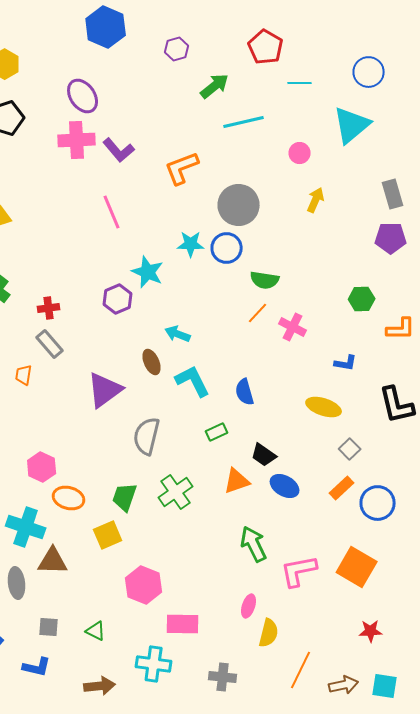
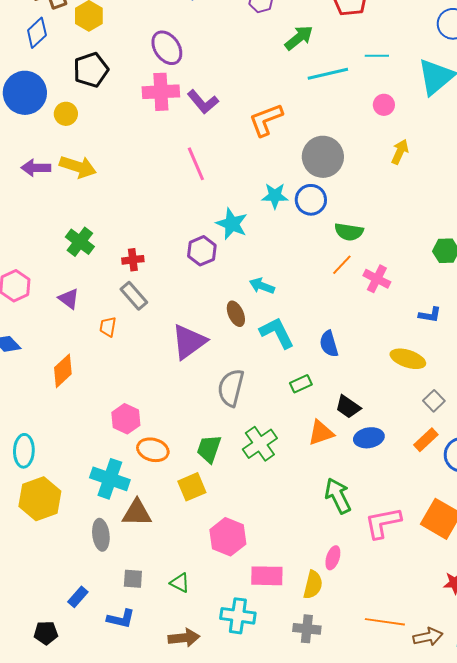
cyan line: (300, 83) -> (377, 56), moved
blue ellipse: (285, 486) -> (369, 438), turned -40
yellow semicircle: (269, 633) -> (313, 585), moved
orange line: (301, 670) -> (385, 622), turned 72

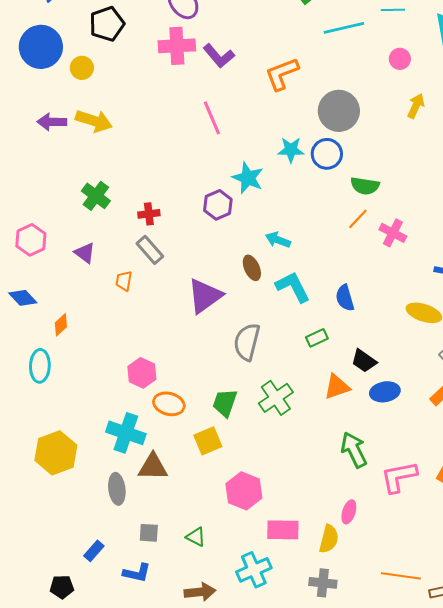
orange diamond: (63, 371) -> (61, 325), moved, size x0.7
cyan ellipse: (24, 451) -> (40, 366), moved
cyan cross: (238, 616) -> (254, 570), turned -32

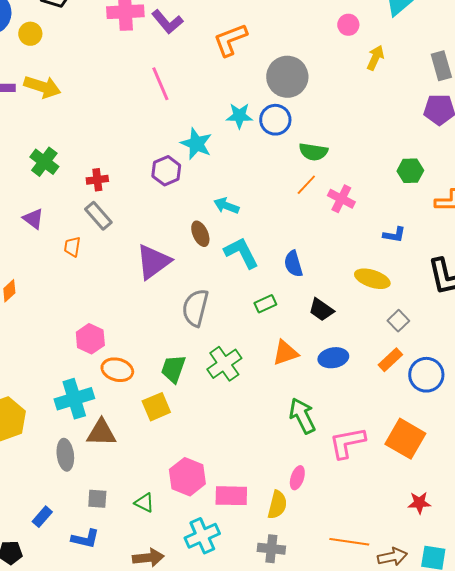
yellow arrow: (416, 106) -> (375, 58), moved
black trapezoid: (364, 361) -> (321, 310), moved
cyan cross: (126, 433) -> (74, 399), turned -36
pink hexagon: (244, 491) -> (187, 477), moved

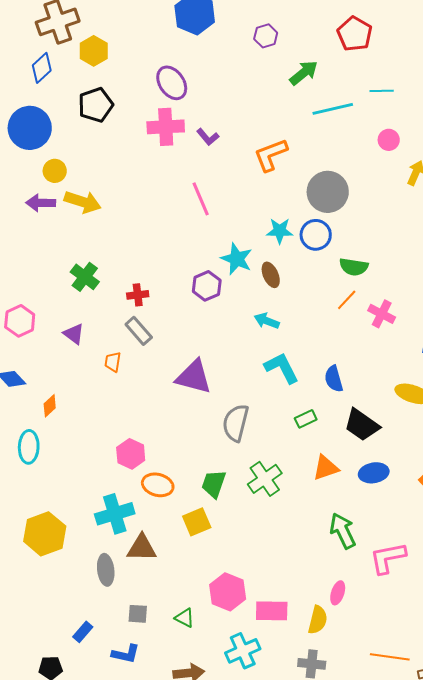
purple L-shape: (167, 22) -> (208, 137), size x0.7
yellow circle: (30, 34) -> (55, 171), moved
brown ellipse: (200, 234) -> (271, 275), moved
purple triangle: (153, 262) -> (194, 377), turned 51
black trapezoid: (321, 310) -> (362, 425), size x1.4

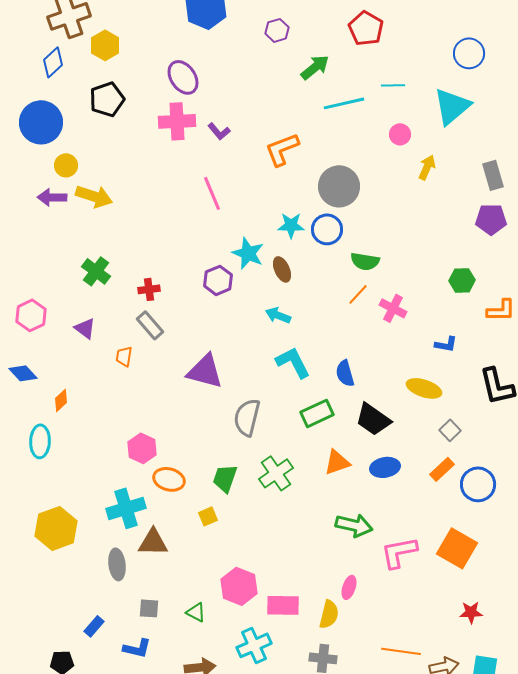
green rectangle: (306, 419) -> (317, 413), size x1.5
yellow square: (197, 522) -> (208, 516), size x0.7
green arrow: (343, 531) -> (354, 525), turned 129

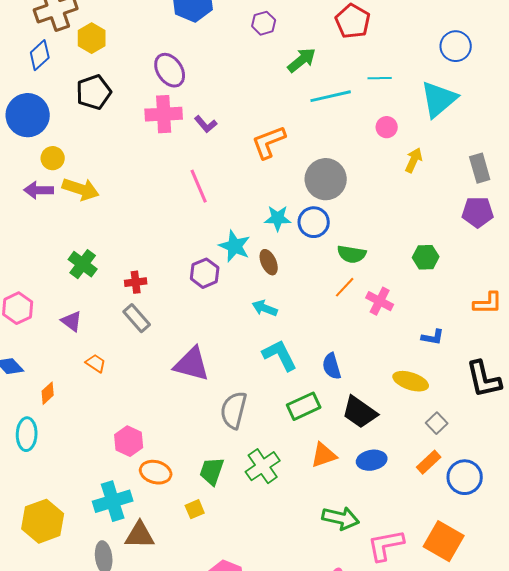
green hexagon: (462, 280) -> (426, 257), moved
orange trapezoid: (124, 356) -> (96, 363), moved, turned 115

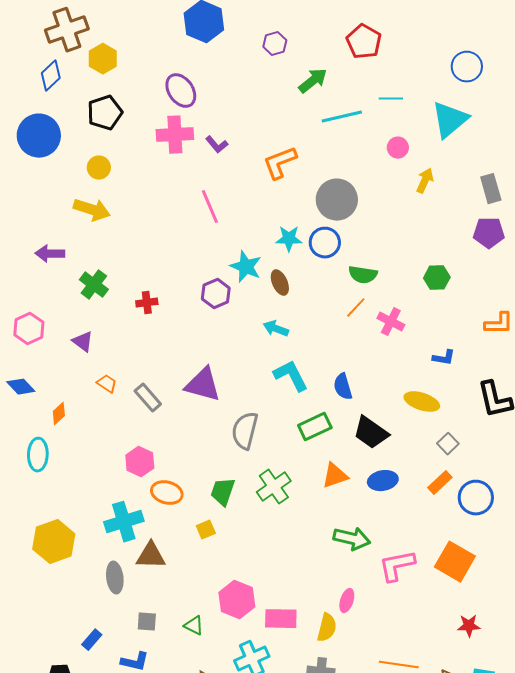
yellow circle: (53, 158) -> (99, 168), moved
purple arrow: (39, 190) -> (50, 254), moved
gray rectangle: (137, 318) -> (148, 398), moved

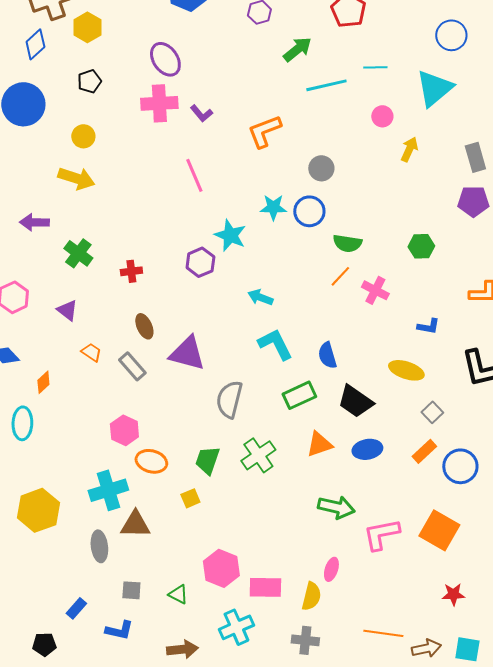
black pentagon: (105, 113) -> (89, 81), size x0.7
gray circle: (337, 200) -> (321, 168), size x0.6
brown ellipse: (280, 283) -> (144, 326), moved

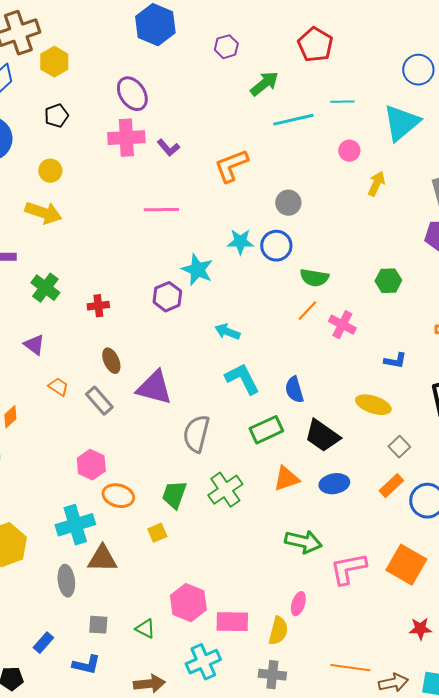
pink line: (194, 175) -> (161, 210), turned -68

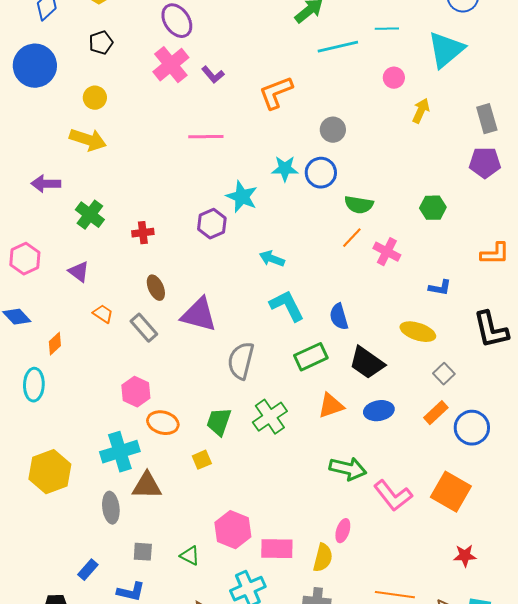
pink cross: (126, 138) -> (171, 65), turned -36
pink L-shape: (348, 569) -> (393, 496), turned -117

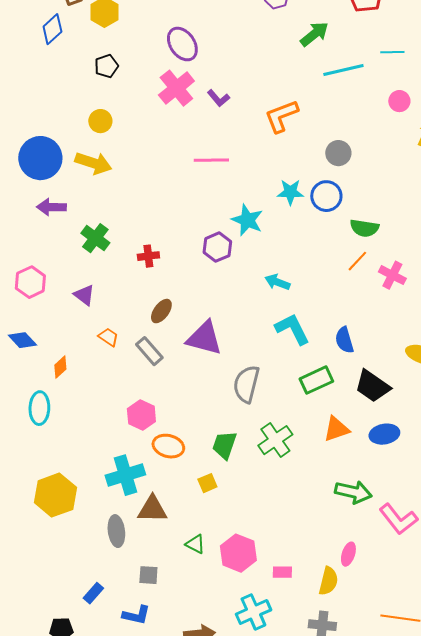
blue circle: (35, 66) -> (40, 158), moved
brown ellipse: (156, 288) -> (161, 311), turned 60
pink rectangle: (277, 549) -> (282, 572), size x0.6
green triangle: (190, 556) -> (195, 544), moved

